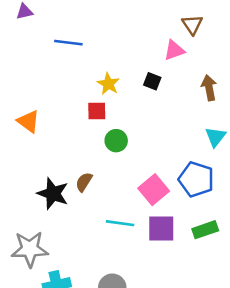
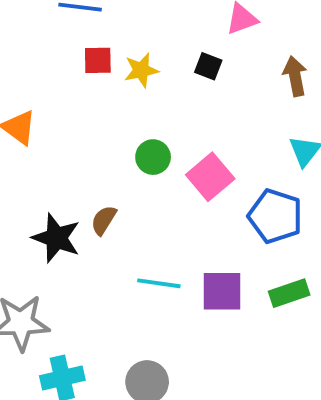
yellow star: (108, 84) -> (141, 70), turned 30
red square: (97, 111) -> (98, 60), moved
pink square: (154, 190) -> (210, 177), moved

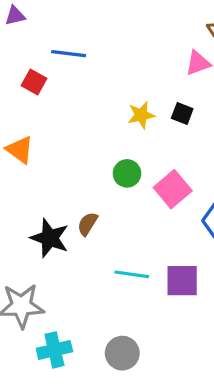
red square: (98, 60) -> (34, 82), moved, turned 30
black square: (208, 66) -> (182, 113), moved
yellow star: (141, 70) -> (141, 115), moved

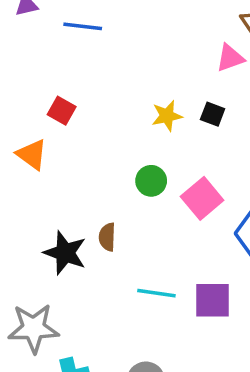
blue line: (69, 54) -> (83, 26), moved
red square: (34, 82) -> (62, 111), moved
brown semicircle: (88, 224) -> (107, 237), turned -30

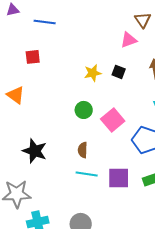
red square: (62, 111) -> (33, 57), moved, turned -35
brown semicircle: (107, 237) -> (83, 150), moved

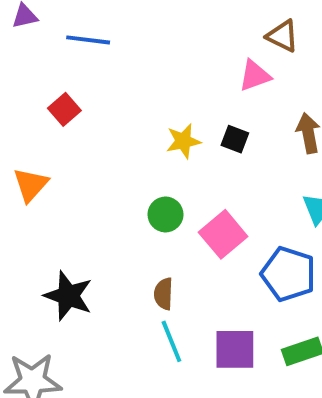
brown triangle: (143, 20) -> (283, 36), turned -30
red square: (33, 57) -> (64, 109), turned -35
orange triangle: (16, 95) -> (31, 185), turned 36
cyan line: (87, 174) -> (171, 341), turned 60

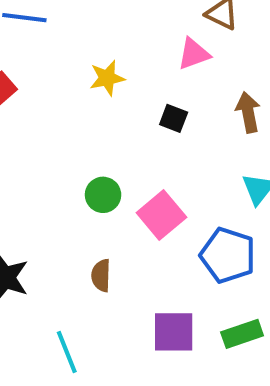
yellow star: (183, 141) -> (107, 78), moved
cyan line: (171, 341) -> (67, 352), moved

